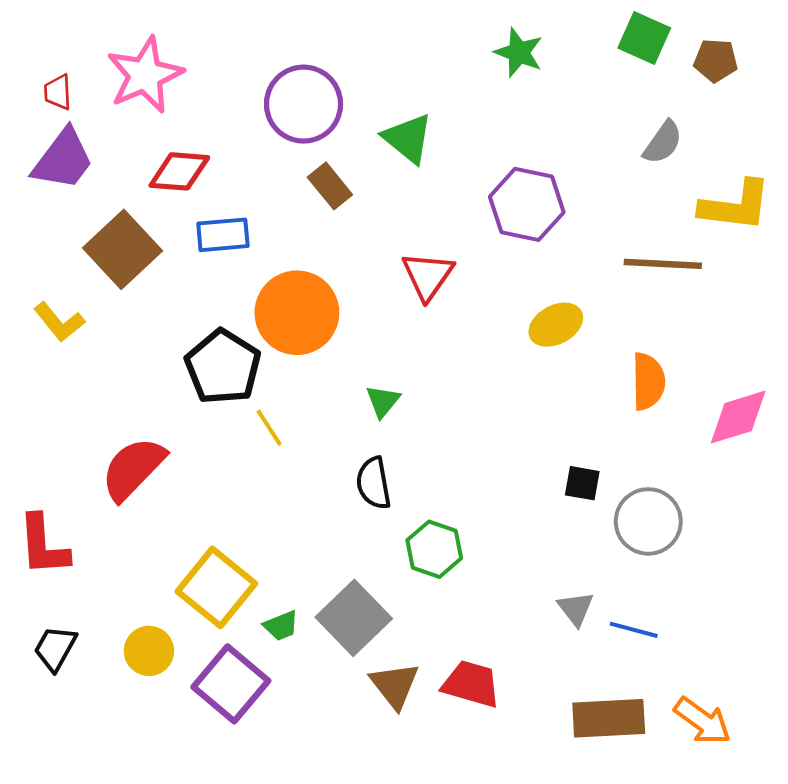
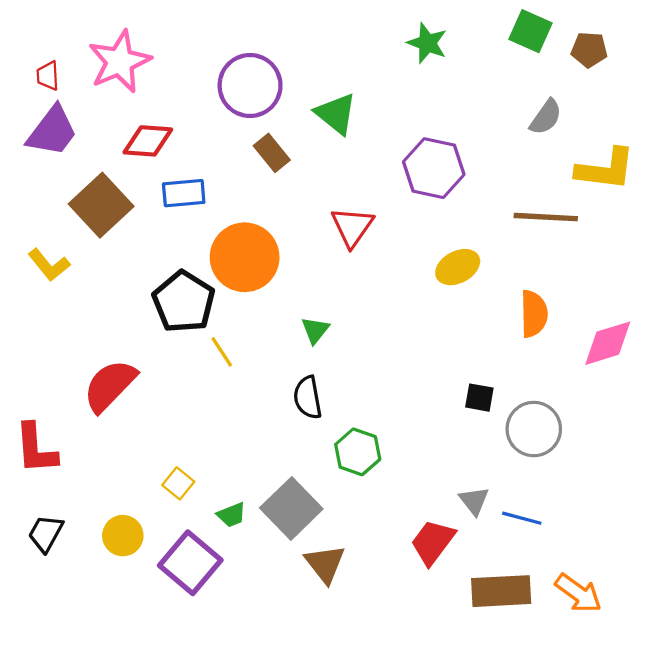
yellow square: (216, 587) -> (178, 483), size x0.5
red trapezoid: (471, 684) -> (433, 542), moved, turned -69

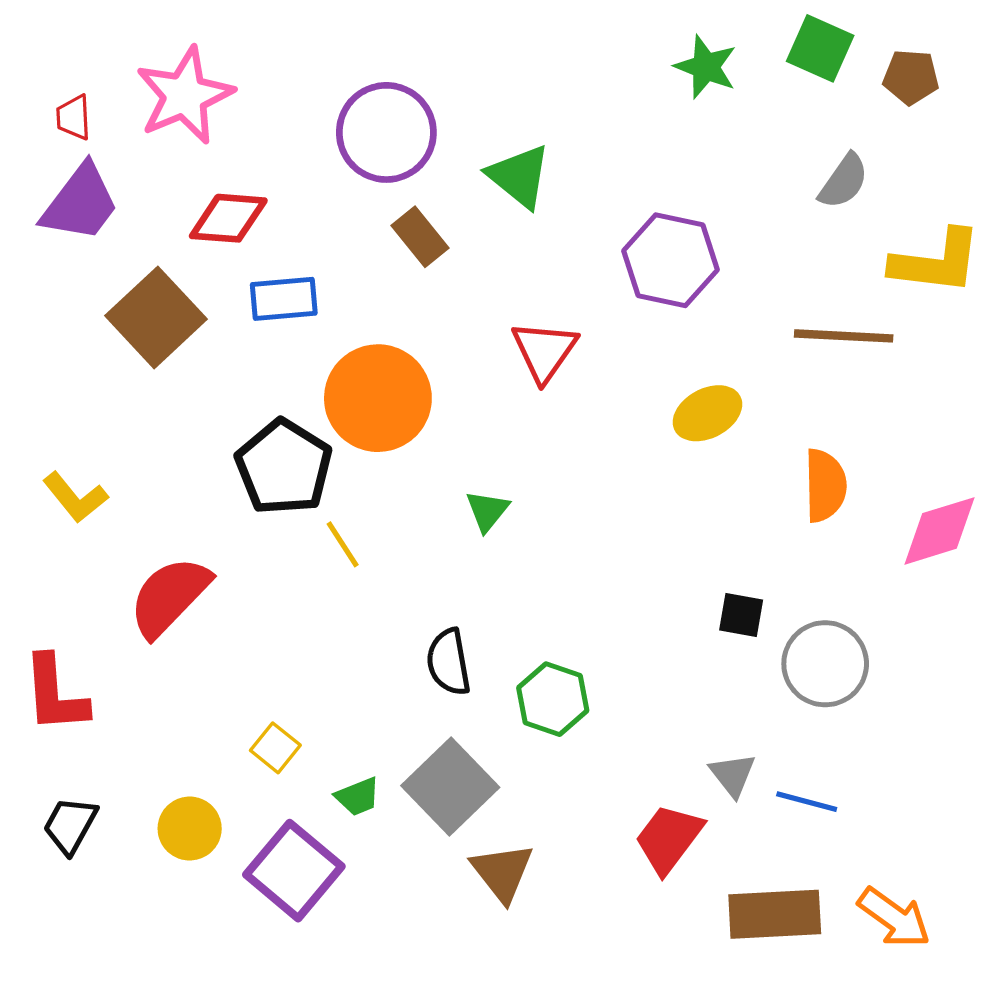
green star: (427, 43) -> (706, 67), moved
yellow L-shape: (49, 265) -> (75, 497), moved
black semicircle: (308, 398) -> (449, 662), moved

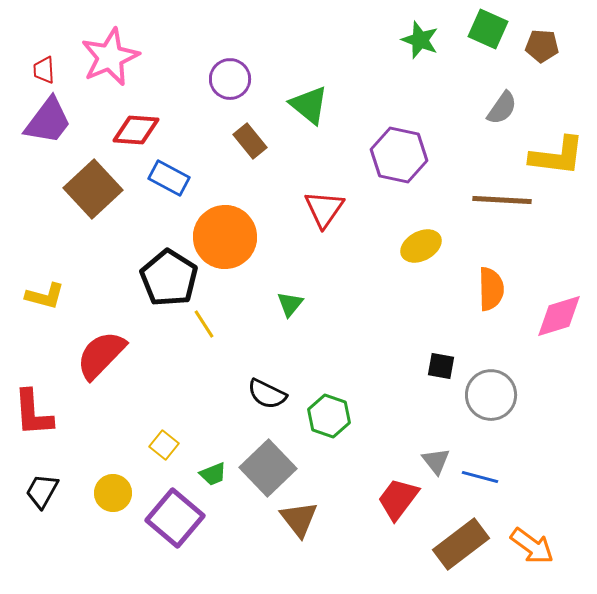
purple circle: (386, 132) -> (230, 79), size x0.7
blue rectangle: (284, 299) -> (169, 178), turned 33
yellow L-shape: (75, 497) -> (45, 296), turned -36
black semicircle: (449, 662) -> (267, 394), turned -54
brown rectangle: (775, 914) -> (461, 544), turned -34

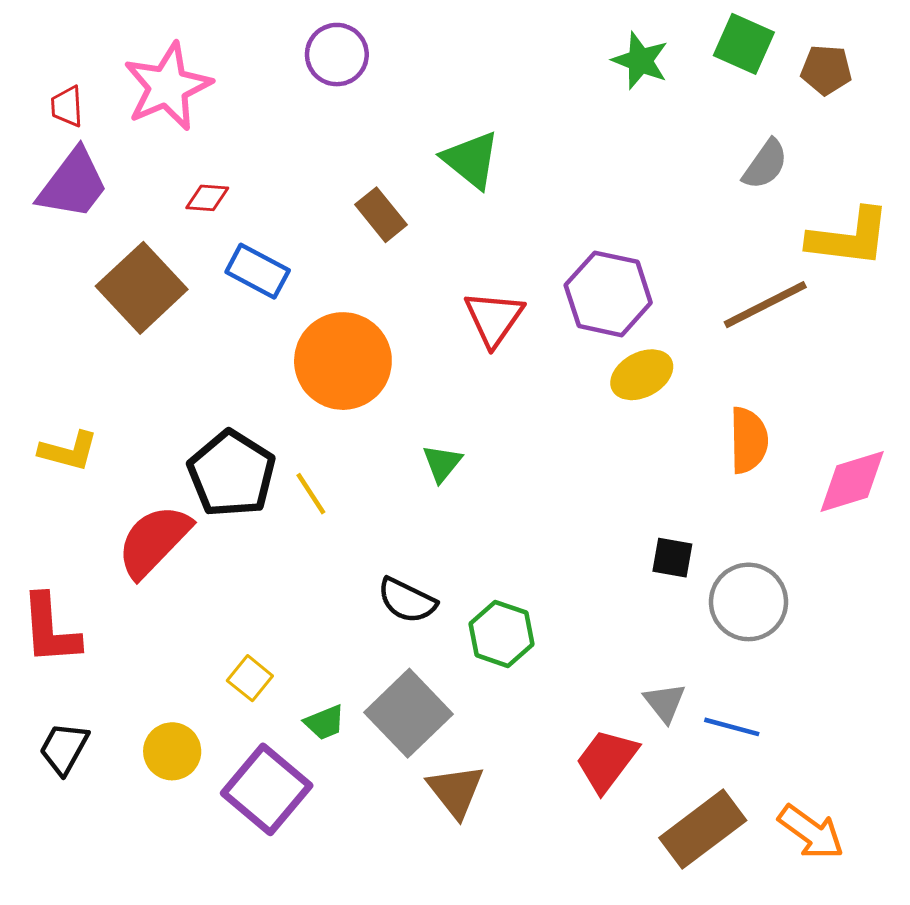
purple circle: (230, 79) -> (337, 55), moved
red diamond: (136, 130) -> (207, 198), size x0.6
purple hexagon: (399, 155) -> (608, 294), moved
brown line: (502, 200) -> (765, 305), turned -30
black pentagon: (169, 278) -> (232, 474), moved

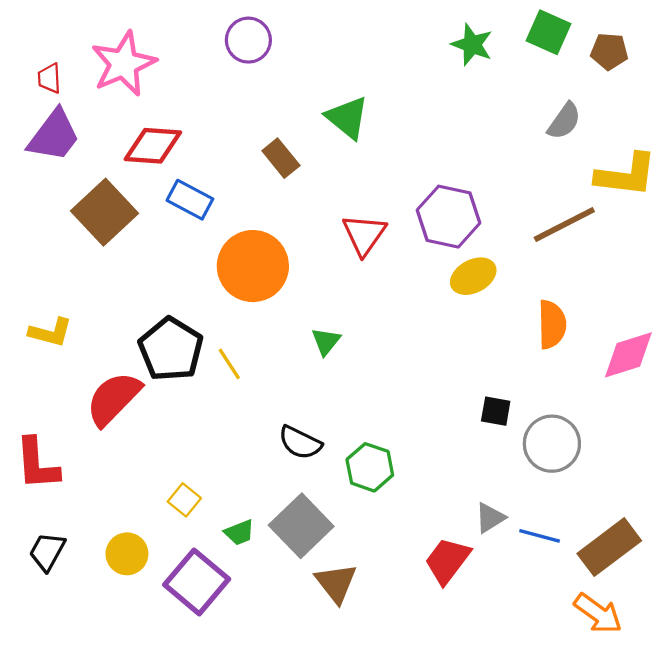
red diamond: (207, 198) -> (153, 146), size x1.8
gray triangle: (665, 703) -> (490, 518), turned 36
brown rectangle: (703, 829) -> (609, 547), moved

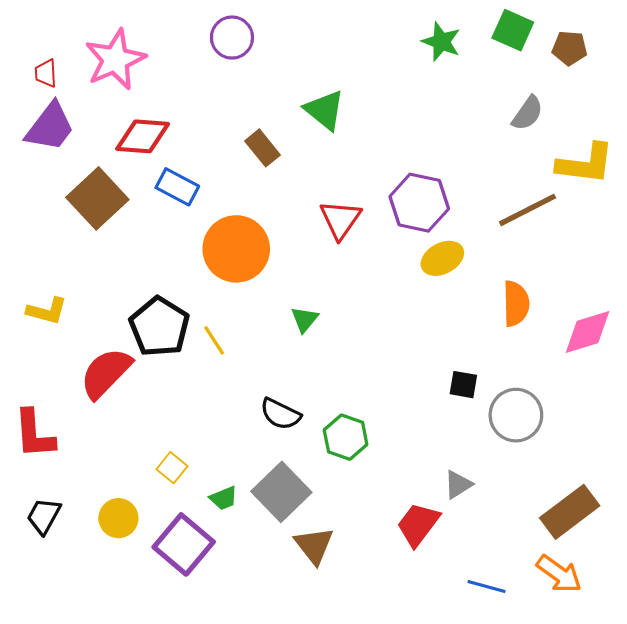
blue line: (540, 536) -> (487, 586), moved

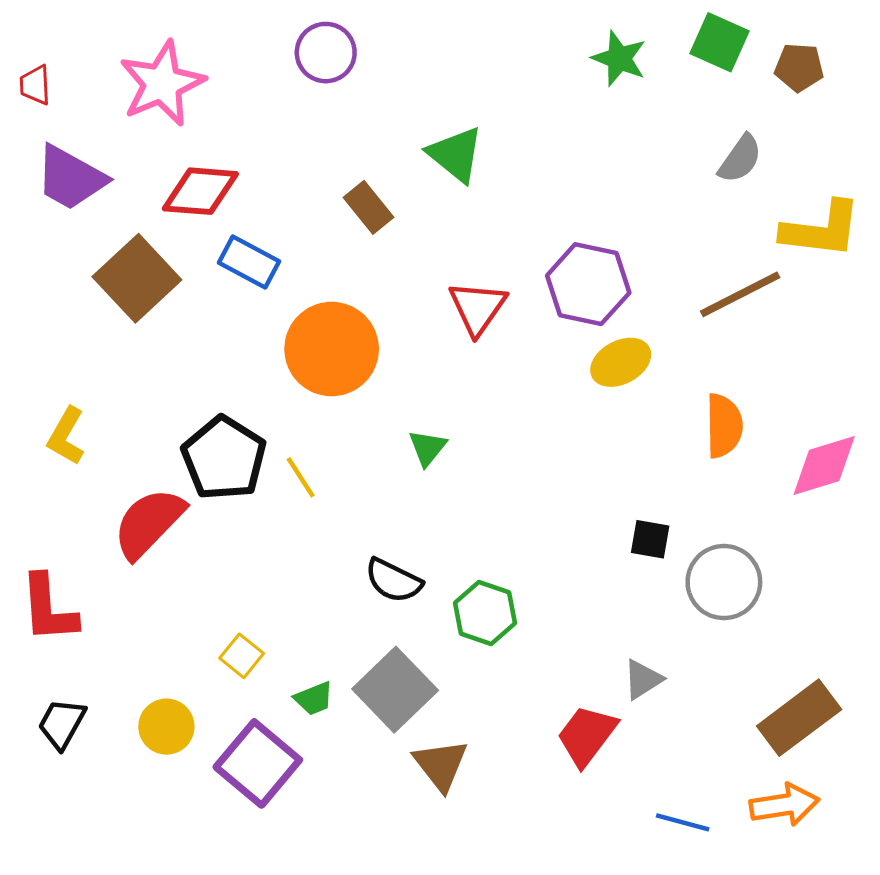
red trapezoid: (46, 73) -> (35, 85), moved
purple trapezoid: (50, 127) -> (71, 178), turned 82
yellow L-shape: (47, 311) -> (66, 436), turned 105
orange arrow: (559, 574) -> (784, 805), turned -45

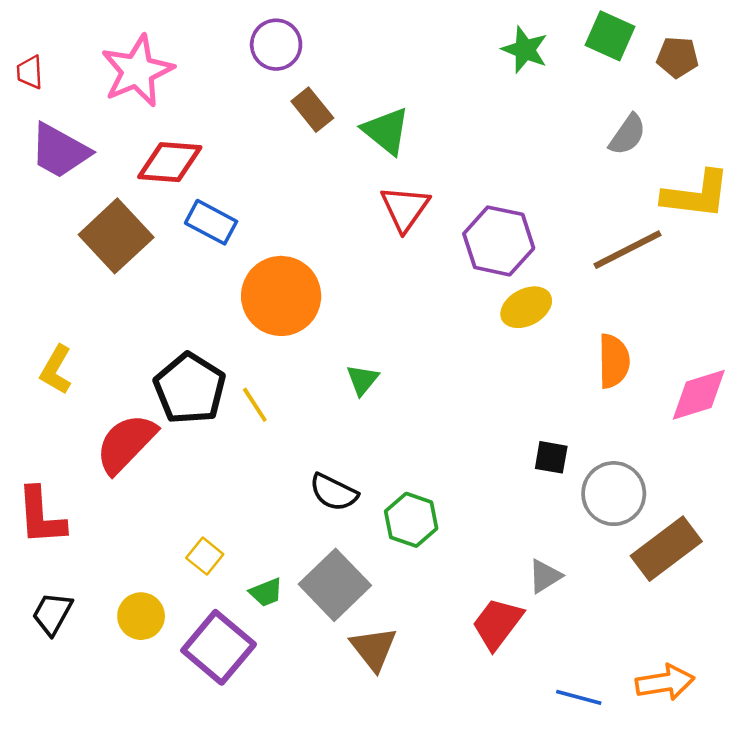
brown rectangle: (368, 207) -> (312, 110), moved
red triangle: (478, 308) -> (405, 208), moved
brown rectangle: (799, 718) -> (666, 549), moved

